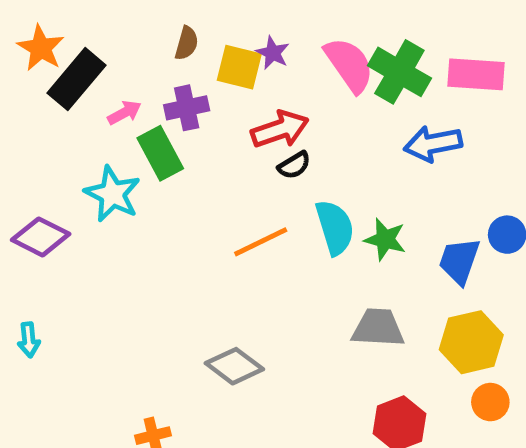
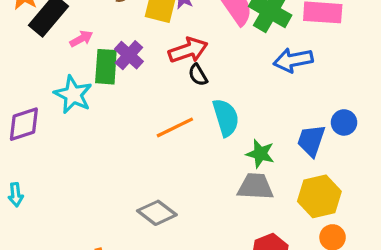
purple cross: (187, 108) -> (129, 55), moved, turned -36
green rectangle: (160, 153) -> (106, 67), turned 32
black semicircle: (294, 165) -> (198, 75), turned 90
purple diamond: (41, 237) -> (24, 124), turned -45
green star: (385, 239) -> (260, 154), moved

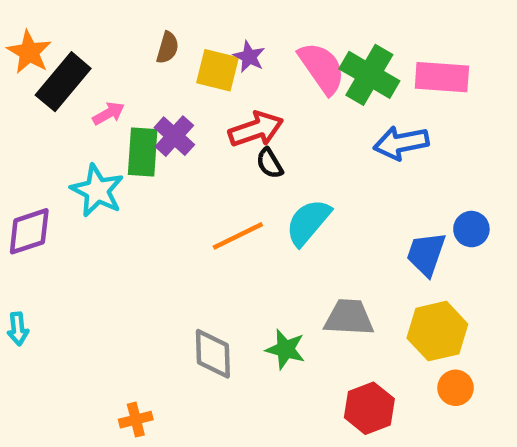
cyan semicircle: (226, 118) -> (308, 222), turned -123
green star: (260, 154) -> (285, 349), moved
gray diamond: (157, 213) -> (213, 354), turned 51

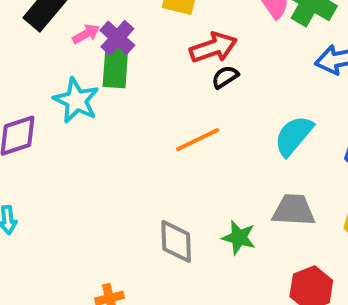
purple cross: (174, 136) -> (117, 38), moved
black semicircle: (270, 163) -> (225, 77), turned 88
cyan semicircle: (308, 222) -> (294, 136), moved

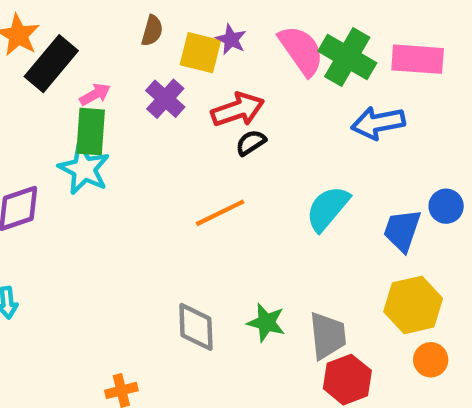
purple cross: (117, 38) -> (165, 99), moved
green rectangle: (115, 67) -> (91, 132), moved
gray trapezoid: (294, 210) -> (328, 336), moved, turned 81

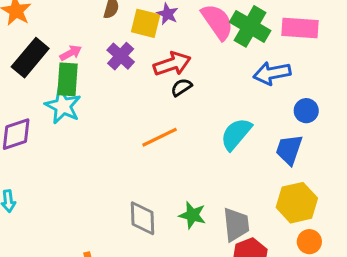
black rectangle: (51, 64) -> (30, 58), moved
blue circle: (446, 206) -> (306, 111), moved

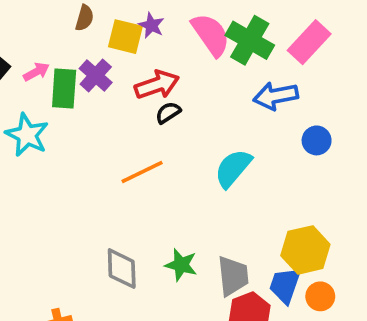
pink rectangle: (300, 28) -> (309, 42), turned -51
green rectangle: (68, 79) -> (64, 88), moved
blue trapezoid: (289, 150) -> (285, 285), moved

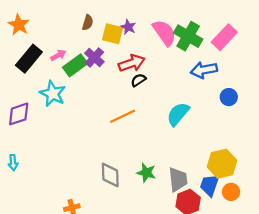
green rectangle: (64, 88) -> (75, 65), turned 50

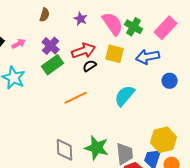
yellow square: (112, 34) -> (115, 54), moved
green cross: (188, 36) -> (134, 27), size x0.7
green rectangle: (75, 65) -> (53, 65), moved
green star: (146, 173) -> (97, 148), size x1.4

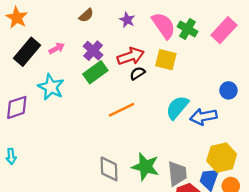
brown semicircle: (45, 15) -> (86, 15), turned 32
blue arrow: (148, 57) -> (203, 117), moved

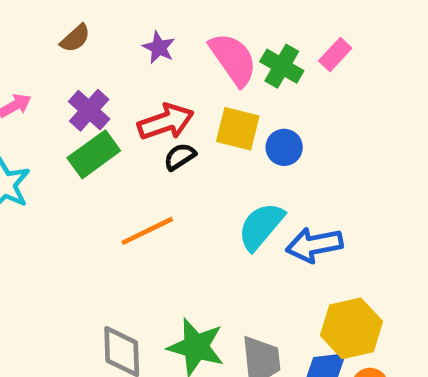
pink rectangle: (224, 30) -> (335, 55), moved, size x0.6
blue circle: (228, 90) -> (284, 147), moved

